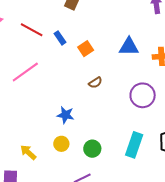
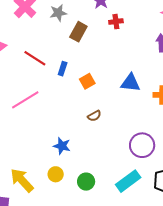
blue rectangle: (60, 38) -> (63, 69), turned 48
purple circle: (143, 95) -> (142, 145), moved
cyan rectangle: (134, 145) -> (128, 181), turned 30
yellow arrow: (28, 152) -> (22, 180), size x1.5

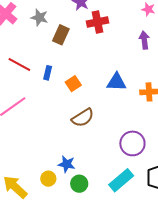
gray star: (58, 13) -> (39, 17), turned 30
red cross: (116, 22) -> (98, 22), size x1.5
brown semicircle: (94, 116) -> (83, 118), size x1.6
blue star: (62, 146) -> (67, 164), moved

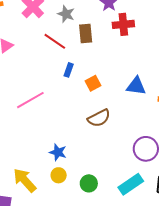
brown rectangle: (61, 35) -> (86, 33), turned -36
red line: (19, 64) -> (55, 41), moved
blue star: (67, 164) -> (58, 152), moved

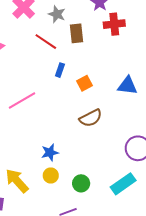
blue star: (58, 152) -> (50, 153), turned -30

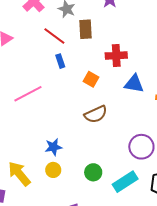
red cross: (114, 24) -> (116, 56), moved
blue rectangle: (60, 70) -> (60, 61), moved, turned -40
orange square: (84, 83) -> (91, 79), turned -35
green circle: (81, 183) -> (93, 172), moved

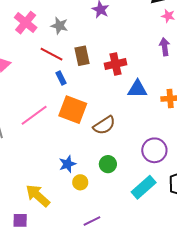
brown rectangle: (85, 29) -> (82, 56), moved
orange square: (91, 79) -> (73, 110), moved, size x1.8
yellow circle: (53, 170) -> (80, 182), moved
green circle: (93, 172) -> (108, 164), moved

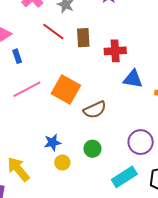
blue rectangle: (61, 78) -> (17, 56), moved

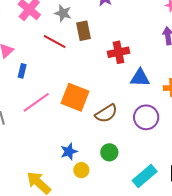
brown rectangle: (83, 38) -> (83, 31), moved
blue rectangle: (17, 56) -> (22, 71), turned 40
purple circle: (141, 142) -> (146, 117), moved

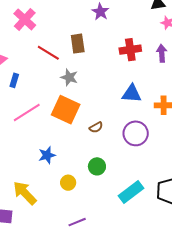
gray star: (63, 13) -> (69, 77), moved
red cross: (119, 52) -> (130, 50), moved
brown semicircle: (106, 113) -> (96, 127), size x0.6
blue star: (69, 152) -> (47, 155), moved

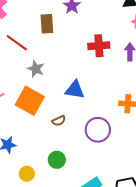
brown rectangle: (78, 44) -> (47, 24), moved
blue triangle: (132, 94) -> (75, 90), moved

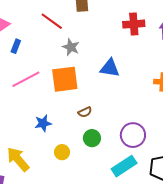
orange square: (30, 101) -> (65, 79), turned -36
brown semicircle: (59, 121) -> (85, 112), moved
purple circle: (98, 130) -> (133, 135), moved

